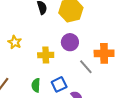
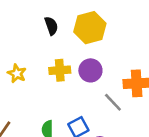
yellow cross: (46, 55) -> (60, 70), moved

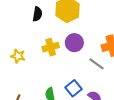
black semicircle: (51, 26) -> (37, 14), turned 40

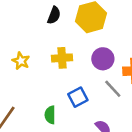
purple circle: (74, 43) -> (103, 59), moved
blue square: (74, 88) -> (78, 97), moved

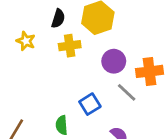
yellow cross: (62, 58) -> (70, 46), moved
yellow star: (21, 61) -> (26, 41), moved

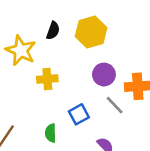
yellow star: (26, 41) -> (21, 50), size x1.6
yellow cross: (70, 46) -> (47, 79), moved

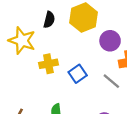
purple circle: (104, 75) -> (110, 41), moved
blue square: (79, 114) -> (78, 74), moved

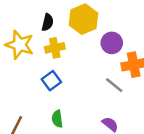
yellow cross: (48, 64) -> (55, 48), moved
blue square: (78, 74) -> (51, 81), moved

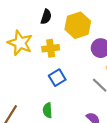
black semicircle: (48, 22) -> (46, 17), moved
blue square: (51, 81) -> (57, 78), moved

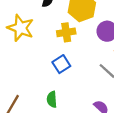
yellow cross: (51, 48) -> (66, 32), moved

